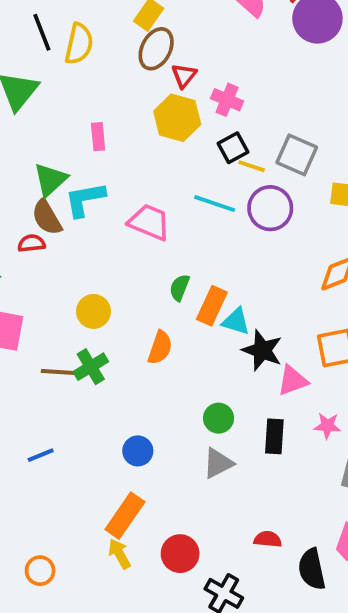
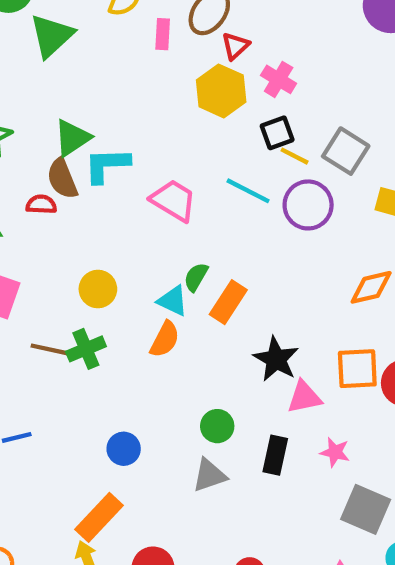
pink rectangle: (98, 137) -> (163, 34), moved
cyan triangle: (236, 321) -> (173, 301), moved

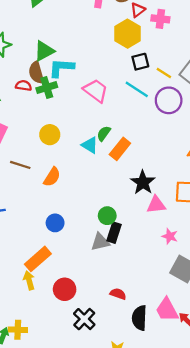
pink cross: (279, 79) -> (160, 19), moved, turned -30
black square: (277, 133) -> (140, 62), moved
orange semicircle: (165, 339) -> (52, 177), moved
green cross: (86, 349) -> (47, 88), moved
black rectangle: (275, 455) -> (114, 233), moved

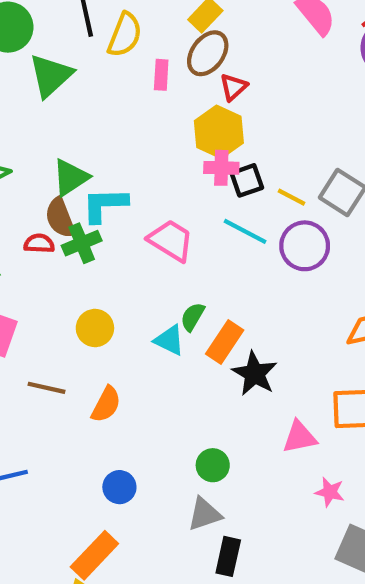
pink cross: (160, 19) -> (221, 168), moved
black star: (143, 182) -> (255, 374), moved
black rectangle: (114, 233) -> (228, 556), moved

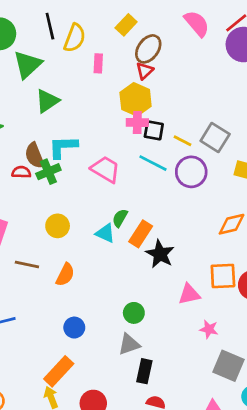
brown ellipse: (208, 53) -> (148, 49), moved
green triangle: (71, 177) -> (47, 101), moved
black square: (247, 180) -> (154, 130), turned 30

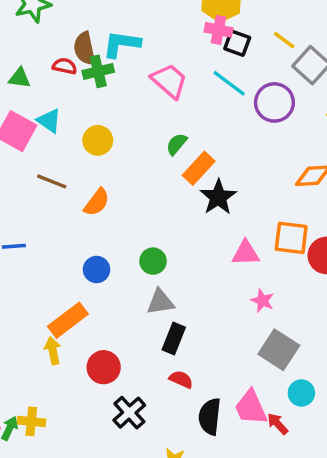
yellow line: (183, 141) -> (284, 40), moved
cyan triangle: (105, 233) -> (49, 121), moved
green circle: (134, 313) -> (153, 261), moved

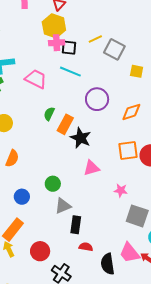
yellow line: (284, 40) -> (95, 39), turned -48
purple circle: (274, 102) -> (97, 99), moved
pink triangle: (246, 253) -> (91, 168), moved

